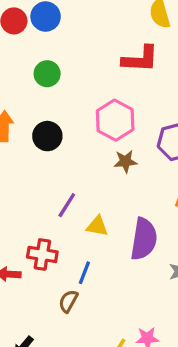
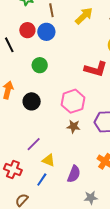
purple semicircle: (144, 239) -> (74, 174), size x0.7
blue line: (84, 273) -> (42, 180), moved

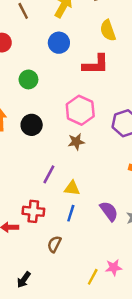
blue circle: (46, 32) -> (59, 43), moved
brown star: (73, 127) -> (76, 142), moved
purple semicircle: (74, 174) -> (109, 211), moved, turned -42

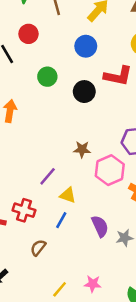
pink hexagon: (80, 110) -> (110, 170), moved
black circle: (32, 125) -> (84, 92), moved
yellow line: (93, 277) -> (60, 289), moved

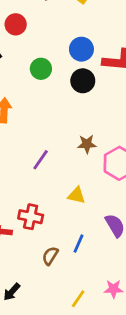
blue circle: (86, 46) -> (81, 49), moved
purple line: (48, 176) -> (41, 160), moved
blue line: (61, 220) -> (79, 244), moved

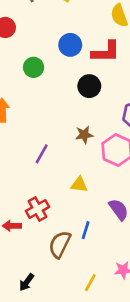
black circle: (83, 81) -> (89, 86), moved
red cross: (31, 217) -> (37, 209), turned -35
brown semicircle: (50, 256) -> (60, 244), size x1.5

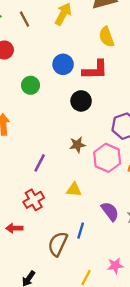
red cross: (37, 209) -> (34, 200), moved

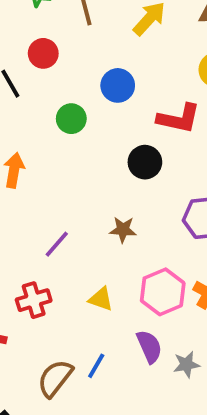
blue circle: (63, 64) -> (118, 85), moved
pink hexagon: (107, 158) -> (163, 292), moved

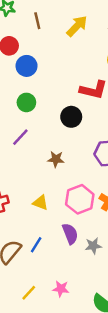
blue circle: (118, 85) -> (27, 66), moved
green circle: (71, 119) -> (26, 102), moved
purple line: (57, 244) -> (20, 137), moved

